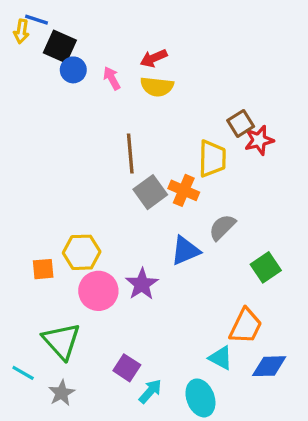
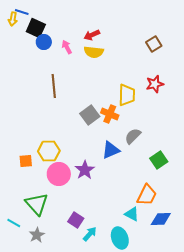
brown square: (241, 123) -> (154, 44), moved
brown line: (130, 154) -> (54, 86), moved

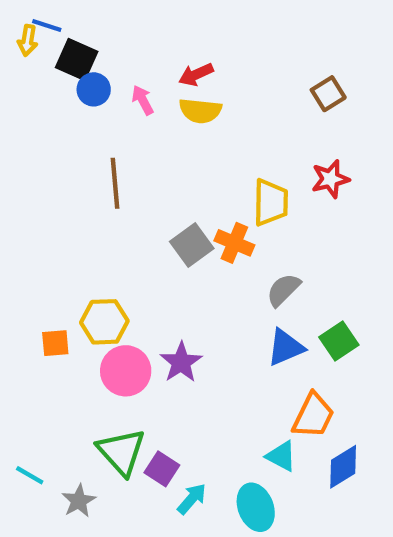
blue triangle: (111, 150) -> (286, 347), moved
green triangle: (37, 204) -> (121, 452), moved
blue diamond: (161, 219) -> (343, 467), turned -30

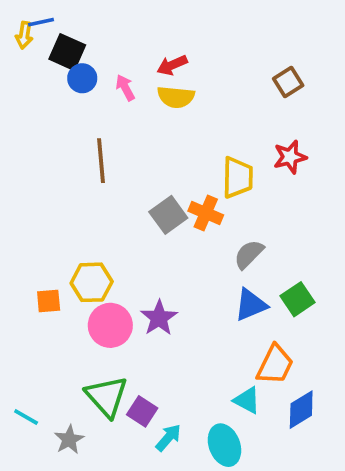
blue line: (47, 25) -> (41, 22), turned -30

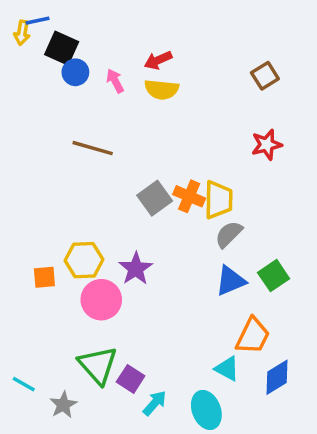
brown line: (101, 161) -> (93, 148), turned -69
yellow trapezoid: (238, 177) -> (218, 200), moved
purple star: (159, 318) -> (136, 269), moved

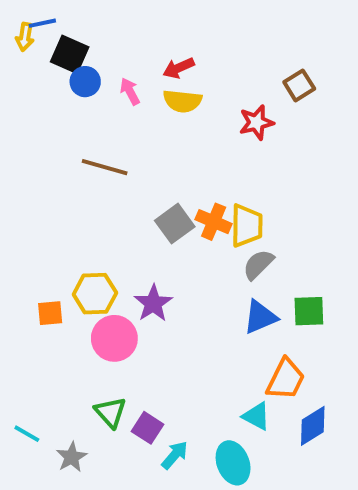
red star: (267, 145) -> (256, 122), moved
green square: (274, 276) -> (309, 311), turned 32
green triangle: (98, 365) -> (110, 412), size x0.7

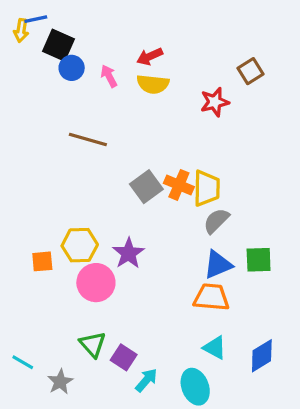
orange trapezoid: (286, 379) -> (211, 297), moved, turned -111

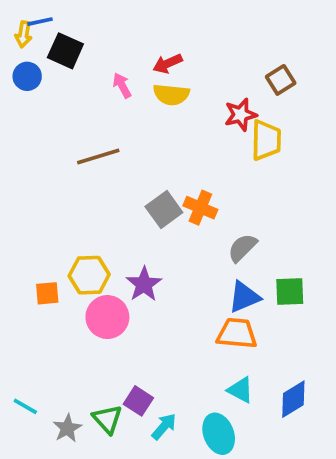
blue circle: (72, 68) -> (27, 76), moved
brown line: (88, 139) -> (98, 157), turned -33
yellow trapezoid: (207, 188) -> (266, 140), moved
green triangle: (93, 344) -> (107, 419), moved

